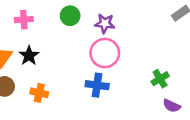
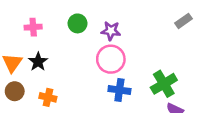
green cross: (160, 79) -> (164, 84), size x1.5
blue cross: (97, 85) -> (119, 90), moved

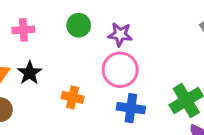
orange cross: (48, 97) -> (73, 97), moved

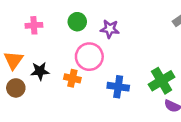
pink circle: (120, 70) -> (89, 57), moved
black star: (30, 73) -> (40, 71), moved, turned 30

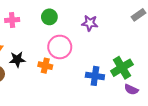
purple star: (110, 29) -> (90, 23), moved
blue cross: (118, 87) -> (95, 76), moved

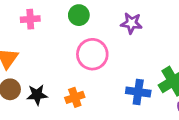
black star: (17, 59) -> (37, 95), moved
orange cross: (45, 66) -> (75, 97), moved, turned -32

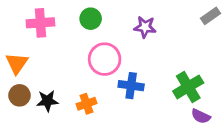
pink cross: (30, 19) -> (40, 23), size x1.4
blue cross: (138, 92) -> (131, 86), moved

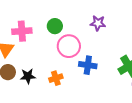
green circle: (91, 19) -> (55, 26), moved
pink cross: (40, 23) -> (22, 31), moved

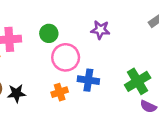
orange cross: (56, 78) -> (60, 92), moved

